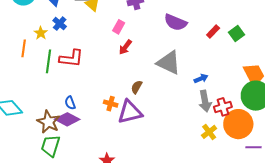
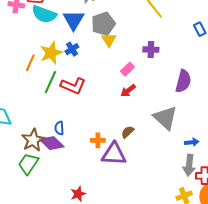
purple semicircle: (176, 22) -> (183, 81), turned -115
yellow star: (41, 33) -> (51, 53), size x1.6
orange cross: (111, 104) -> (98, 140), turned -32

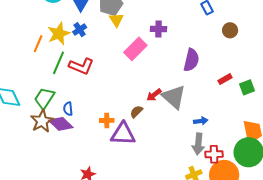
pink rectangle: (127, 69) -> (135, 49), size x1.6
red arrow: (128, 91) -> (154, 95), moved
green trapezoid: (28, 164) -> (44, 98), moved

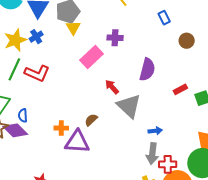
red arrow: (154, 95) -> (112, 87), moved, turned 84

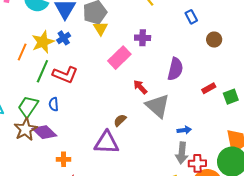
blue semicircle: (23, 115) -> (54, 104), moved
orange cross: (61, 128) -> (64, 159), moved

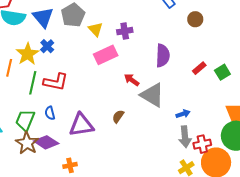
yellow triangle: (101, 28) -> (96, 29), moved
pink rectangle: (119, 58) -> (106, 55), turned 30
purple triangle: (107, 143) -> (81, 125), moved

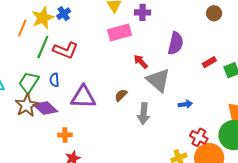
gray arrow: (185, 137) -> (144, 114), moved
red cross: (202, 144) -> (199, 137), turned 30

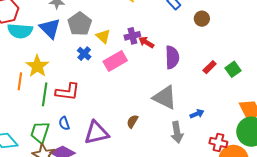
blue cross: (64, 14) -> (84, 54), moved
red arrow: (141, 62) -> (146, 42), moved
gray arrow: (144, 114) -> (177, 132), moved

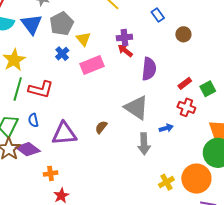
purple cross: (132, 36) -> (124, 37), moved
red cross: (218, 143) -> (186, 107), moved

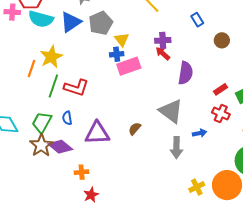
blue triangle: (32, 24) -> (71, 22), turned 30
blue cross: (62, 54) -> (117, 54), moved, turned 32

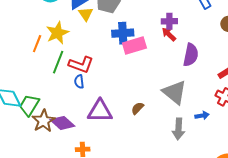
yellow triangle: (122, 40) -> (86, 14), moved
blue cross: (117, 54) -> (123, 33), size x1.5
blue semicircle: (67, 118) -> (79, 82), moved
green trapezoid: (42, 122) -> (29, 105), moved

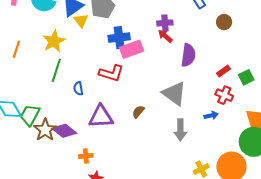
orange line: (37, 44) -> (16, 49), moved
red L-shape: (81, 65) -> (111, 73), moved
blue arrow: (202, 115) -> (211, 115), moved

